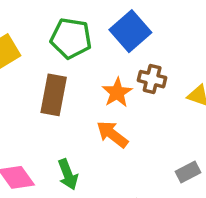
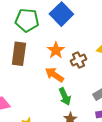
brown cross: (152, 79) -> (79, 60), moved, turned -35
green arrow: (68, 174) -> (65, 96), moved

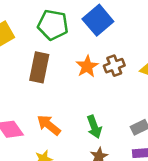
brown cross: (79, 60) -> (114, 66), moved
orange arrow: (54, 75) -> (49, 125), moved

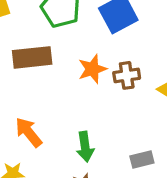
brown rectangle: (39, 67) -> (32, 57), turned 60

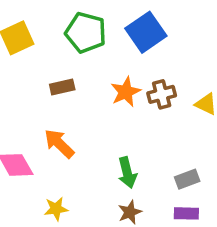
brown rectangle: (32, 57) -> (62, 87), size x0.6
orange arrow: (29, 132) -> (59, 144), moved

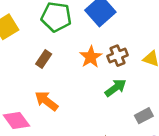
brown rectangle: (62, 87) -> (44, 59), turned -36
green arrow: (127, 173) -> (116, 88), moved, turned -105

